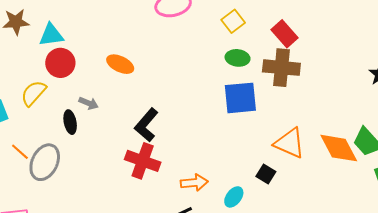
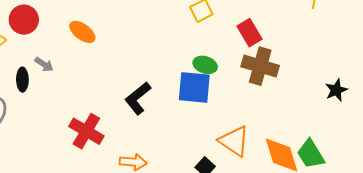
green ellipse: (238, 58) -> (205, 65), moved
brown cross: (281, 68) -> (260, 66), moved
black L-shape: (146, 125) -> (138, 98), moved

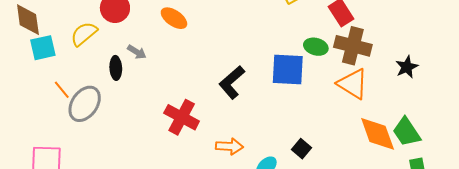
green ellipse: (205, 65) -> (316, 47), moved
black star: (336, 90) -> (407, 67), moved
orange triangle: (234, 141) -> (353, 84), moved

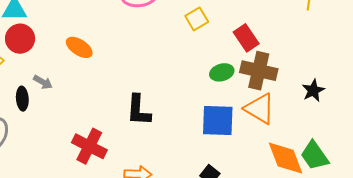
green ellipse: (316, 47) -> (222, 72), turned -30
blue square: (288, 70) -> (218, 120), moved
black L-shape: (232, 82) -> (139, 110), turned -44

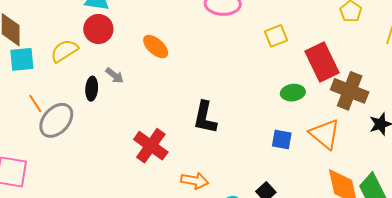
red rectangle: (246, 38) -> (322, 62), size x1.4
brown cross: (259, 71) -> (350, 91), moved
blue square: (218, 120) -> (282, 140), size x0.6

